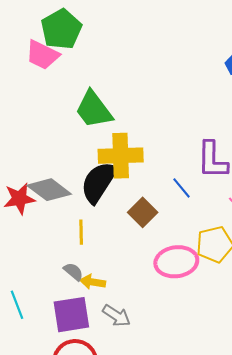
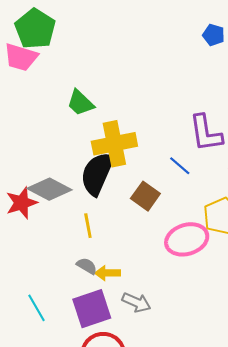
green trapezoid: (94, 110) -> (80, 103), size x0.7

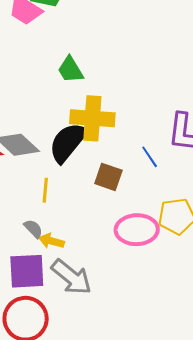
brown square: (145, 196) -> (108, 177), turned -32
gray arrow: (136, 302) -> (71, 277), size x1.5

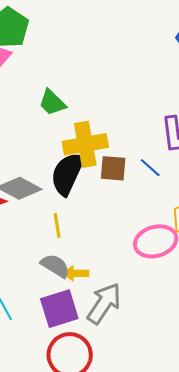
brown square: (108, 177) -> (113, 168), moved
gray semicircle: (33, 229) -> (55, 266), size x1.4
gray arrow: (71, 277) -> (104, 303), turned -81

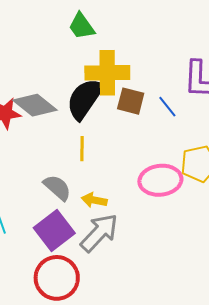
yellow line: (57, 226) -> (82, 149), moved
yellow arrow: (76, 273) -> (94, 200), moved
purple square: (59, 309) -> (54, 230), turned -30

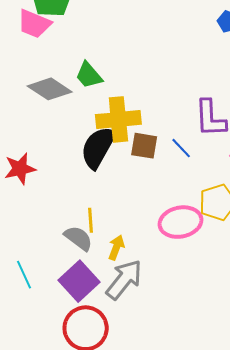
gray diamond: (35, 105) -> (50, 89), moved
yellow line: (82, 149) -> (91, 220), moved
yellow arrow: (94, 200) -> (116, 247), turned 105

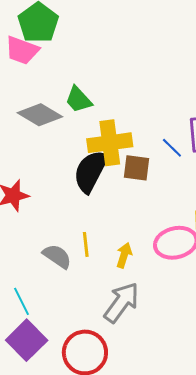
blue line: (181, 148) -> (172, 148), moved
gray semicircle: (78, 238) -> (57, 256), moved
yellow arrow: (116, 247) -> (124, 255), moved
purple square: (79, 281) -> (27, 340), moved

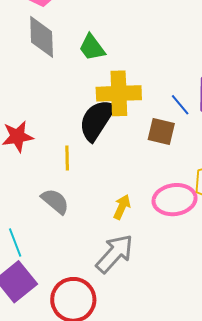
gray diamond: (40, 115) -> (42, 37), moved, turned 51
brown square: (137, 168) -> (161, 131), moved
yellow line: (86, 244) -> (67, 158), moved

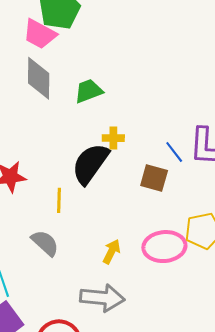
green trapezoid: (92, 47) -> (89, 91), turned 104
yellow cross: (119, 93) -> (113, 138), size x0.5
gray arrow: (115, 254) -> (102, 298), turned 51

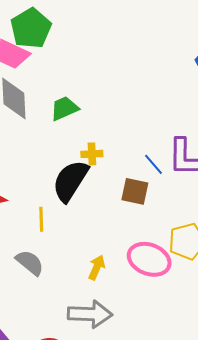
pink ellipse: (164, 247) -> (149, 259), turned 30

